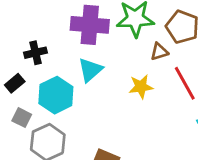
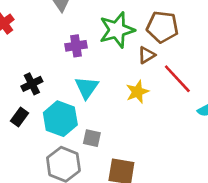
purple cross: (90, 25) -> (76, 46), size x0.6
gray square: (22, 118) -> (92, 138), moved

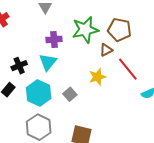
cyan triangle: (87, 88) -> (48, 62), moved
gray square: (92, 138) -> (70, 94), moved, turned 32

